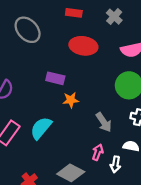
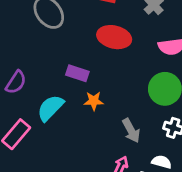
cyan semicircle: (41, 128) -> (50, 108), moved

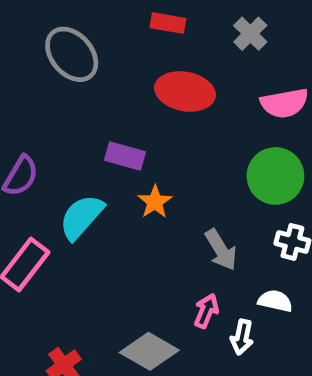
orange star: (94, 101) -> (155, 202), turned -30

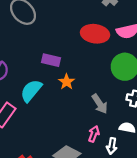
red ellipse: (185, 91) -> (95, 34), moved

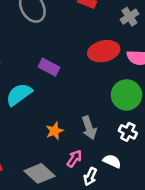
red ellipse: (95, 34) -> (104, 51), turned -36
orange star: (67, 82) -> (55, 131), moved

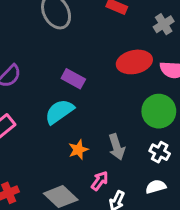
cyan semicircle: (19, 94) -> (59, 112), moved
white semicircle: (112, 161) -> (156, 187), moved, turned -42

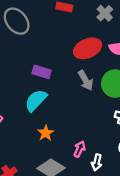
gray arrow: (117, 147) -> (86, 80), moved
orange star: (78, 150) -> (46, 133), moved

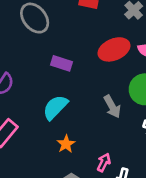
purple rectangle: (42, 72) -> (62, 63), moved
gray arrow: (86, 80) -> (112, 106), moved

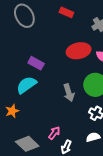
purple rectangle: (62, 63) -> (36, 63), moved
orange star: (66, 144) -> (12, 111), moved

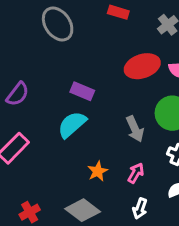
orange star: (12, 111) -> (98, 171), moved
pink arrow: (54, 133) -> (136, 173), moved

